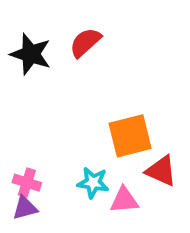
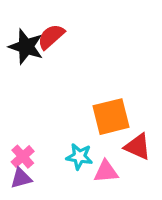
red semicircle: (85, 42) -> (51, 37), moved
pink cross: (27, 183) -> (23, 157), turned 30

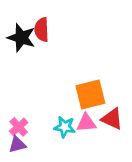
red semicircle: (51, 37) -> (42, 30), turned -50
pink triangle: (106, 172) -> (86, 123), moved

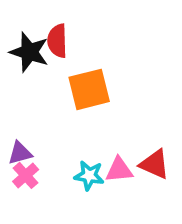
orange square: (90, 94) -> (89, 89), moved
purple triangle: (17, 145) -> (20, 153), moved

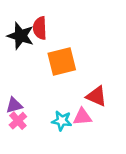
red triangle: (155, 164) -> (96, 96), moved

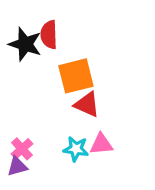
red triangle: (96, 96) -> (87, 104), moved
purple triangle: (14, 105) -> (17, 166), moved

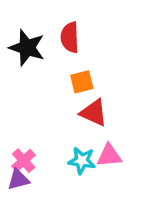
red semicircle: (49, 35) -> (70, 37), moved
orange square: (76, 76) -> (82, 82), size x0.6

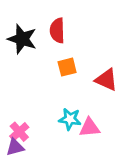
red triangle: (94, 113) -> (106, 80), moved
cyan star: (82, 161) -> (70, 119), moved

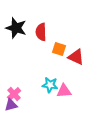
red semicircle: (57, 31) -> (41, 32), moved
orange square: (67, 67) -> (59, 49), moved, turned 32

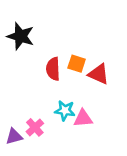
red semicircle: (41, 32) -> (53, 69), moved
pink cross: (14, 94) -> (35, 127), moved

